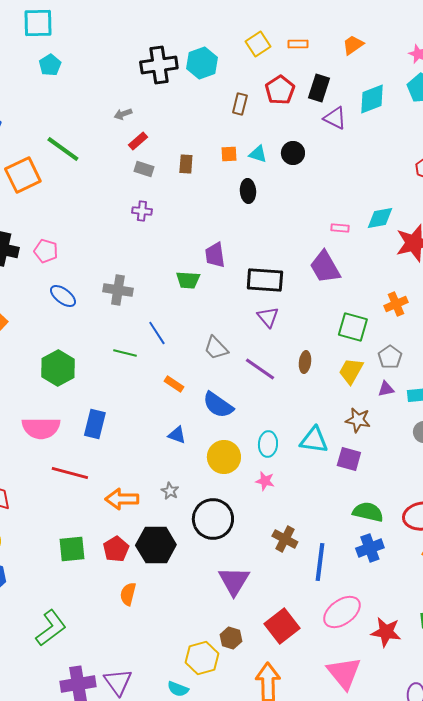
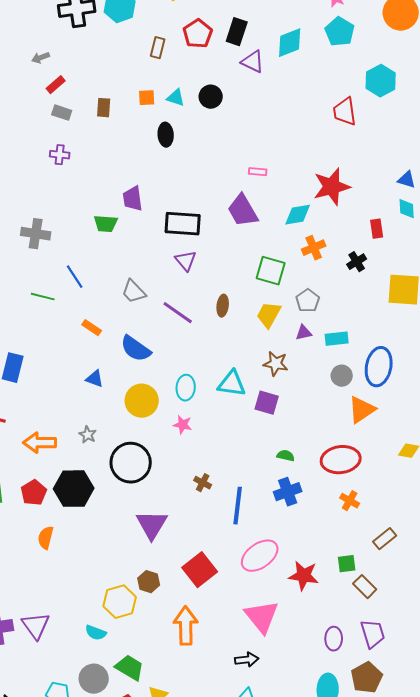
cyan diamond: (380, 218) -> (298, 215), moved
green semicircle: (368, 512) -> (286, 456), size x0.6
brown cross: (285, 539) -> (203, 483), size x0.7

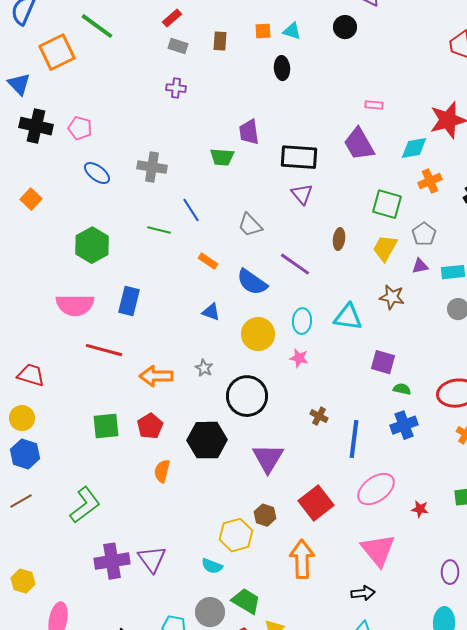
black circle: (211, 97) -> (345, 27), moved
purple line: (178, 313) -> (295, 264), moved
purple square: (267, 403) -> (383, 362), moved
black hexagon: (74, 489) -> (207, 440), moved
red star: (304, 576) -> (420, 509), size x0.6

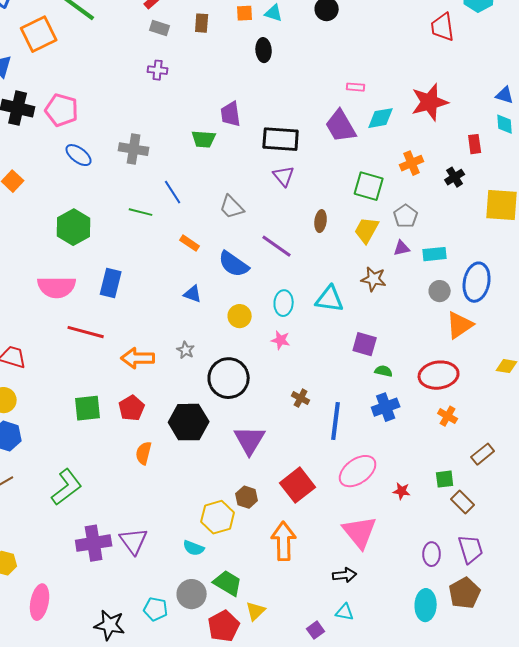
pink pentagon: (80, 128) -> (62, 110), size x1.4
cyan diamond: (414, 148) -> (381, 118), moved
yellow circle: (258, 334) -> (240, 316), size x0.7

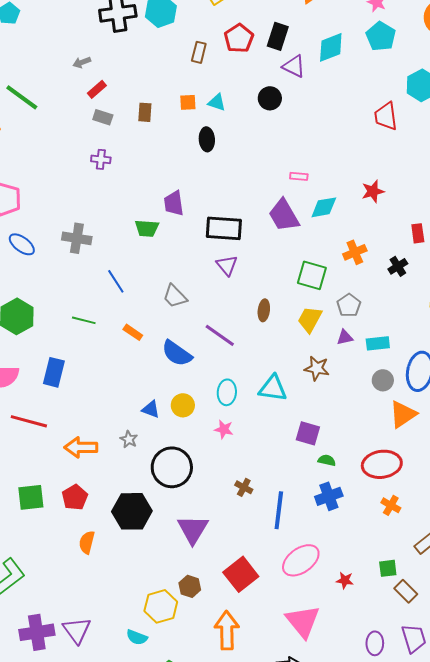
red star: (430, 102) -> (373, 191), size x0.6
green line: (141, 212) -> (84, 320), moved
blue triangle: (193, 294) -> (151, 409), moved

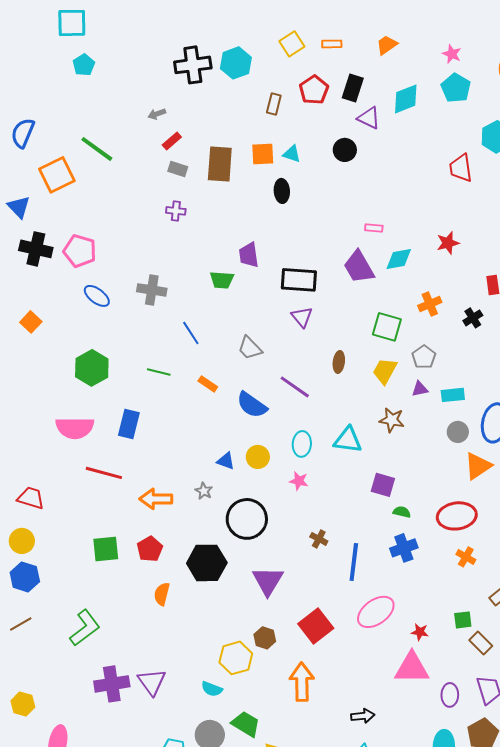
orange square: (188, 102) -> (263, 154), size x1.4
brown rectangle: (145, 112) -> (220, 164), size x1.8
pink triangle: (303, 621) -> (412, 668), moved, turned -51

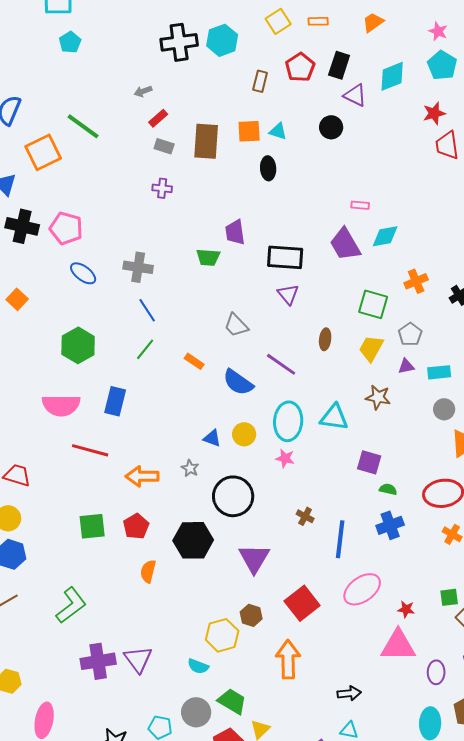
red star: (448, 243) -> (434, 113), moved
blue line: (191, 333) -> (147, 310), moved
green line: (159, 372) -> (145, 349), turned -65
cyan ellipse: (302, 444) -> (288, 421), size x1.5

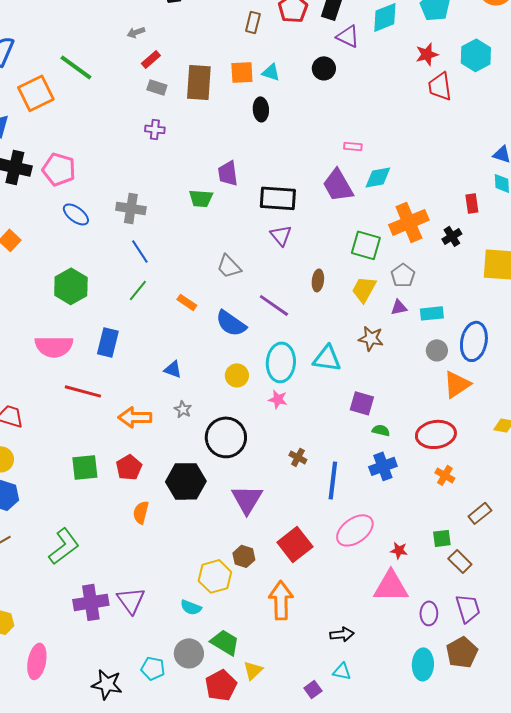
orange cross: (416, 281) -> (409, 222), size x1.6
blue triangle: (212, 438) -> (173, 369), moved

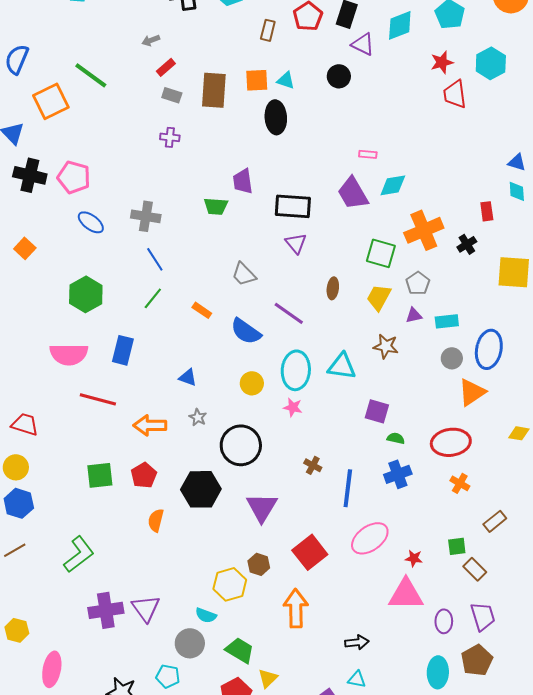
black ellipse: (261, 109) -> (276, 117), size x1.4
gray circle: (189, 653) -> (190, 643), moved

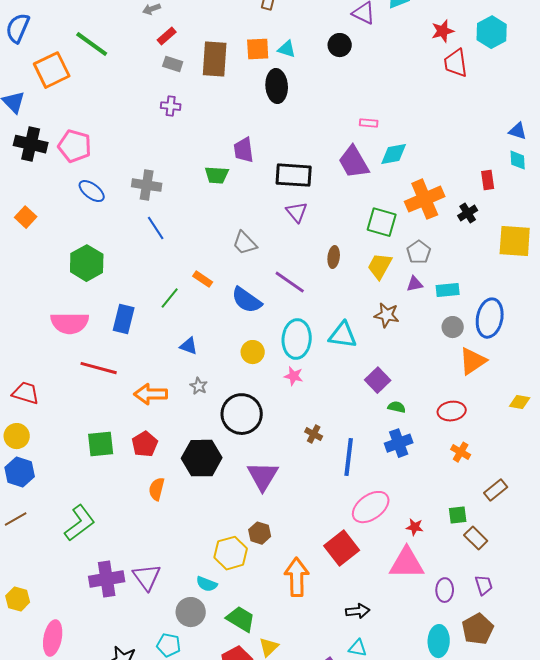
green line: (153, 298) -> (170, 298), moved
purple square: (377, 411) -> (378, 380), turned 30
red ellipse: (451, 442) -> (452, 411), size x0.7
red square: (310, 552) -> (342, 548), moved
purple trapezoid: (483, 616) -> (484, 585), size x0.7

